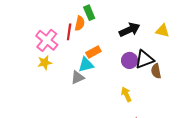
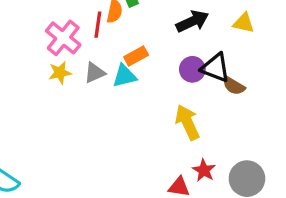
black triangle: (144, 59) -> (216, 68), turned 42
brown semicircle: (156, 71) -> (234, 86), turned -48
gray triangle: (78, 77) -> (95, 73), moved
yellow arrow: (126, 94) -> (187, 122), size x1.5

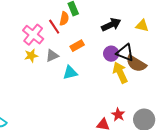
red line: (98, 25) -> (54, 27), turned -42
cyan triangle: (124, 76) -> (70, 73), moved
brown semicircle: (234, 86) -> (136, 64), size x1.5
yellow arrow: (187, 122) -> (120, 73), moved

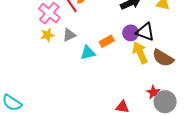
orange rectangle: (77, 46) -> (107, 41), moved
brown semicircle: (136, 64) -> (163, 58), moved
red star: (118, 115) -> (154, 92), moved

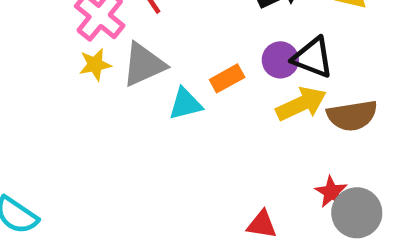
gray triangle: (69, 35) -> (144, 65), size x1.5
yellow arrow: (140, 53) -> (301, 104), turned 90
brown semicircle: (163, 58) -> (352, 116), turned -40

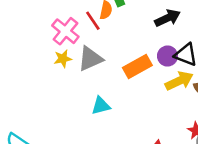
orange rectangle: (227, 78) -> (137, 66), size x1.5
cyan triangle: (185, 104) -> (101, 106), moved

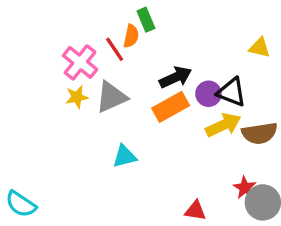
black arrow: (167, 18) -> (176, 77), moved

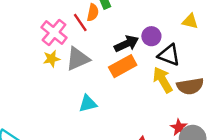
purple circle: (209, 94) -> (151, 36), moved
yellow arrow: (223, 125) -> (163, 80), turned -95

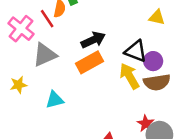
purple circle: (151, 36) -> (153, 61), moved
yellow star: (52, 59) -> (18, 85), moved

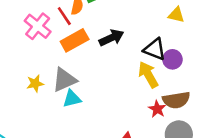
gray triangle: (45, 55) -> (64, 80), moved
orange rectangle: (90, 62) -> (75, 40), moved
brown semicircle: (157, 82) -> (176, 100), moved
red star: (146, 123) -> (157, 109), moved

